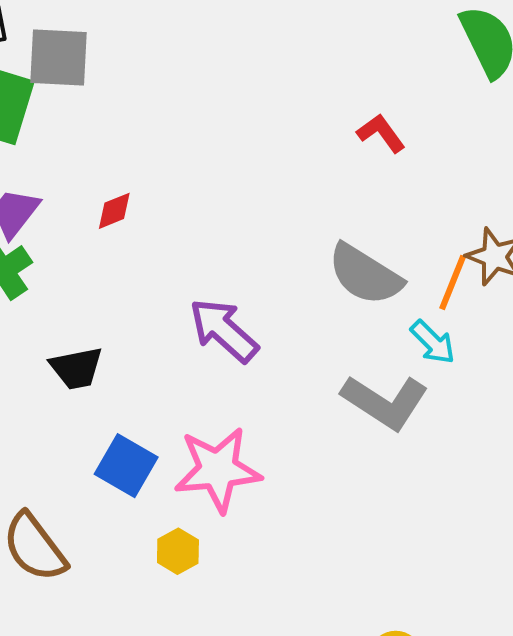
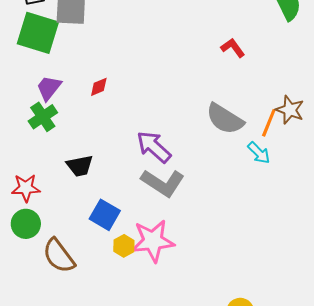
gray L-shape: (385, 402) -> (163, 183), moved
pink star: (218, 470) -> (153, 241), moved
yellow hexagon: (178, 551) -> (124, 246), moved

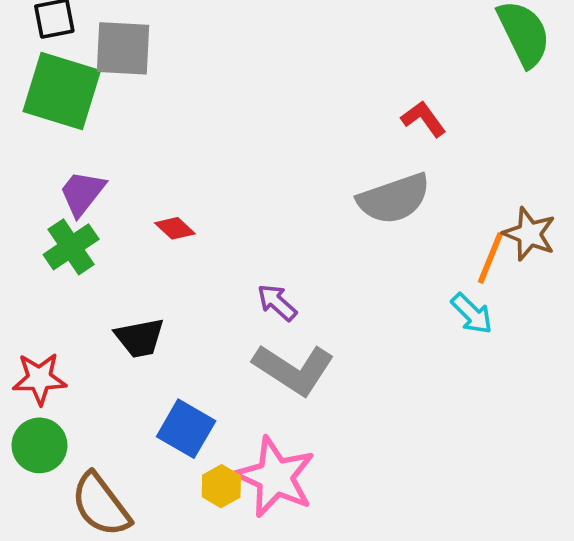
red diamond: (99, 87) -> (175, 228), moved, turned 65
gray semicircle: (225, 119) -> (394, 199), moved, turned -51
purple arrow: (154, 147) -> (277, 303), size x0.6
pink star: (153, 241) -> (275, 477), turned 30

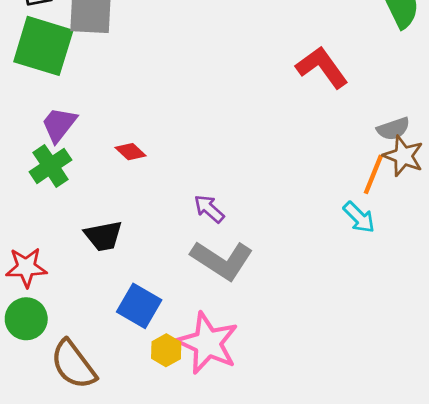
red L-shape: (424, 119) -> (322, 67), size x1.5
gray semicircle: (394, 199) -> (393, 129), moved, size x0.6

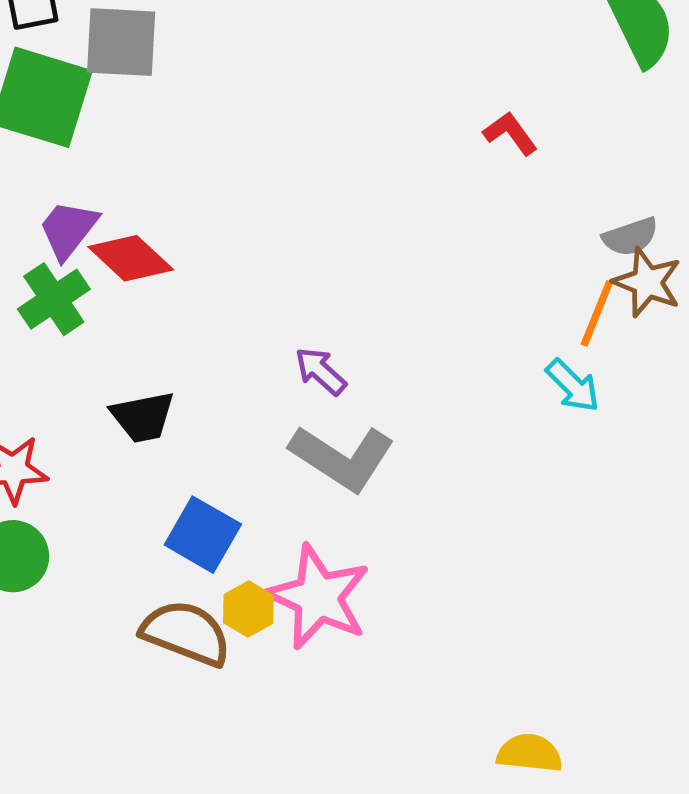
red L-shape: (322, 67) -> (510, 133), size x0.6
red diamond: (130, 152) -> (131, 258), moved, size x1.6
brown semicircle: (73, 364) -> (186, 633), moved, turned 148

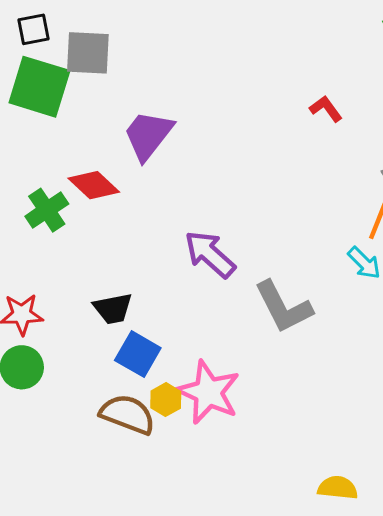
purple trapezoid: (68, 229) -> (148, 135), moved, size x1.4
purple arrow: (321, 371) -> (210, 254), size x1.6
black trapezoid: (143, 417) -> (113, 309), moved
gray L-shape: (342, 458) -> (283, 307), moved, turned 30

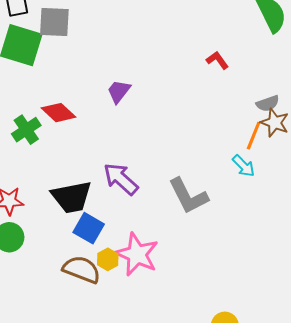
purple trapezoid: (148, 135) -> (119, 91), moved, size x0.7
purple arrow: (210, 254) -> (121, 179), moved
black trapezoid: (113, 309) -> (72, 197), size x1.5

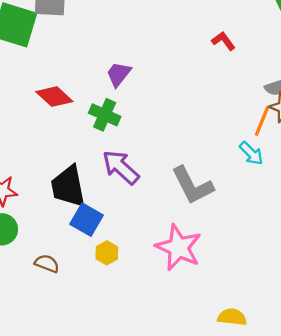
green cross: (26, 130) -> (105, 115), moved, turned -32
black trapezoid: (72, 197) -> (68, 186), turned 90
pink star: (137, 254) -> (179, 247), moved
brown semicircle: (82, 269) -> (47, 264), moved, size x0.6

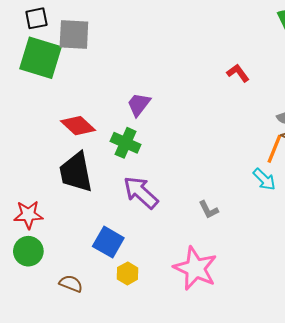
gray L-shape: (192, 185) -> (209, 210), size x0.5
black trapezoid: (68, 186) -> (76, 172), moved

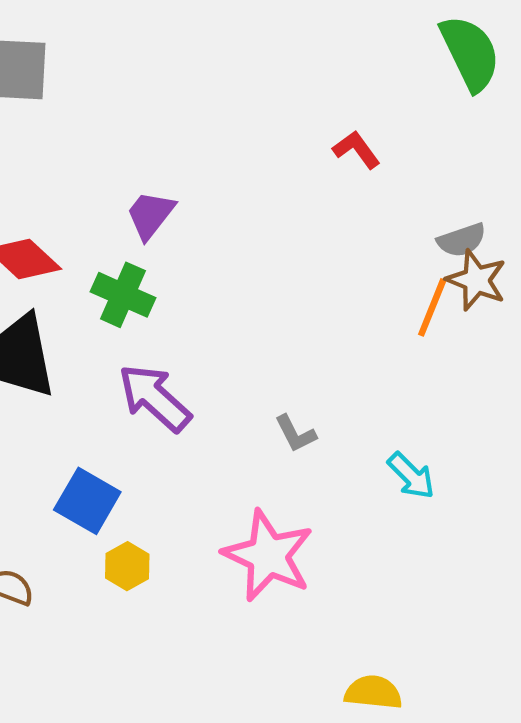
cyan arrow: (264, 179) -> (411, 476), moved

